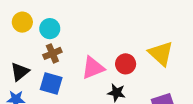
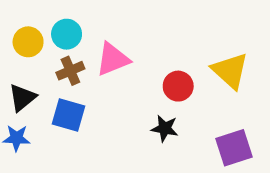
yellow circle: (22, 22) -> (28, 42), moved
pink triangle: (93, 68) -> (113, 59), moved

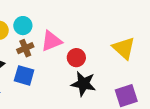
red circle: (178, 86) -> (76, 58), moved
black star: (165, 128) -> (83, 84), size x1.5

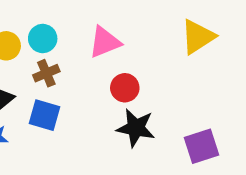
pink triangle: (51, 41) -> (105, 42), moved
yellow triangle: (124, 48) -> (198, 37), moved, turned 45

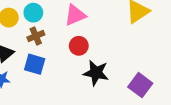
red circle: (125, 88) -> (79, 46), moved
purple square: (201, 146) -> (140, 85), turned -35

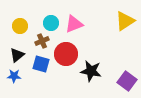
cyan circle: (33, 13) -> (51, 23), moved
red circle: (79, 46) -> (66, 54), moved, size x1.5

